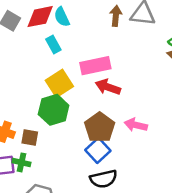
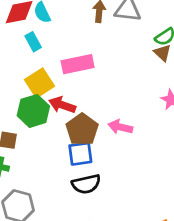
red arrow: (108, 87) -> (62, 105), moved
blue square: (98, 150) -> (80, 154), turned 35

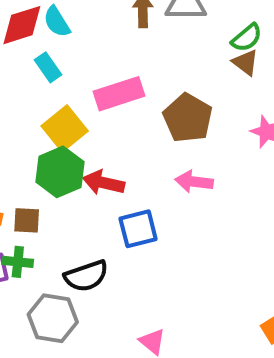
red arrow: (62, 105) -> (104, 183), moved
brown pentagon: (82, 130) -> (188, 118), moved
black semicircle: (86, 184) -> (86, 276), moved

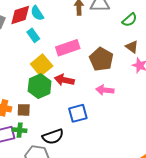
brown triangle: (246, 62) -> (132, 47), moved
red arrow: (104, 183) -> (64, 80), moved

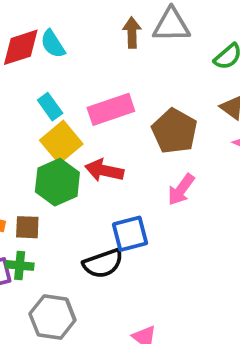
cyan rectangle: (33, 35) -> (50, 107), moved
pink arrow: (105, 90) -> (181, 190), turned -60
black semicircle: (53, 137) -> (103, 263), moved

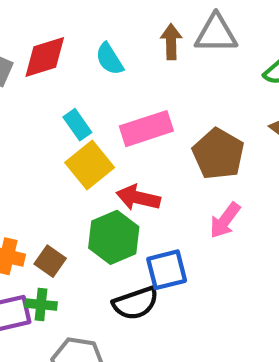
cyan semicircle: (53, 44) -> (109, 59), moved
green hexagon: (57, 182) -> (114, 237), moved
brown square: (27, 227) -> (50, 261), turned 32

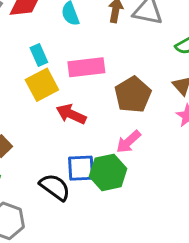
green hexagon: (114, 237) -> (108, 172), moved
black semicircle: (136, 303) -> (55, 187), turned -136

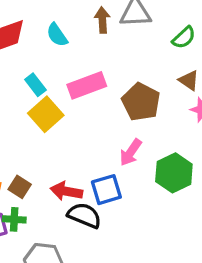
red arrow: (71, 114) -> (66, 191), moved
pink arrow: (128, 142) -> (131, 152), moved
green hexagon: (108, 172) -> (174, 173), moved

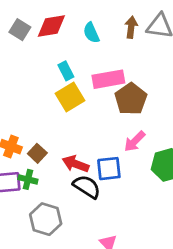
brown pentagon: (141, 102) -> (131, 99), moved

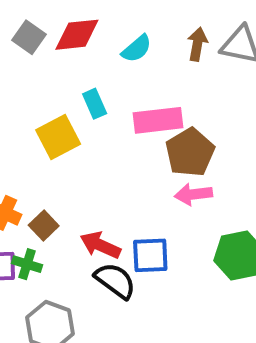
cyan semicircle: (91, 33) -> (137, 49), turned -110
yellow square: (70, 97) -> (58, 137), moved
pink arrow: (135, 141) -> (193, 194), moved, turned 35

